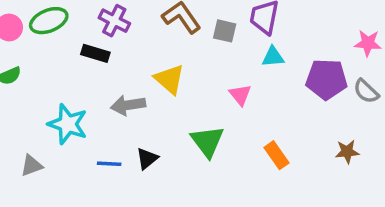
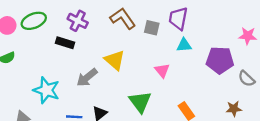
gray semicircle: (366, 91) -> (246, 79), moved
gray arrow: (128, 105) -> (87, 77), turned -30

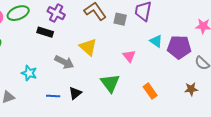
cyan triangle: (184, 45) -> (156, 41), moved, turned 40
gray arrow: (87, 77) -> (64, 62), turned -114
cyan star: (46, 90) -> (29, 73), size x0.7

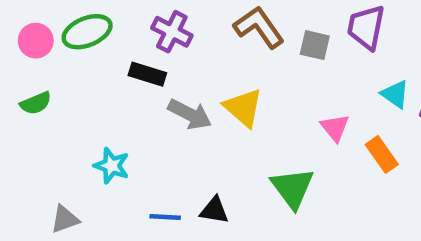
gray arrow: (64, 62) -> (190, 114), moved
orange rectangle: (150, 91) -> (382, 154), moved
black triangle: (75, 93) -> (214, 210), turned 48

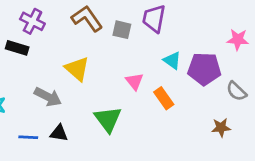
gray arrow: (190, 114) -> (48, 97), moved

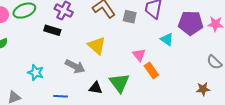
purple pentagon: (204, 69) -> (191, 23), moved
orange rectangle: (164, 98) -> (151, 70), moved
black triangle: (59, 133) -> (96, 88), moved

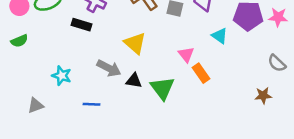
black triangle: (96, 88) -> (134, 81), moved

